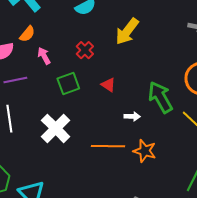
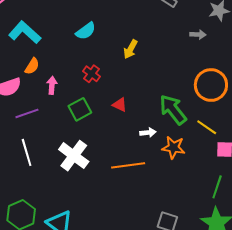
yellow arrow: (127, 31) -> (130, 49), size x0.7
pink arrow: (44, 56) -> (52, 85), turned 42
orange star: (145, 151) -> (173, 148), moved

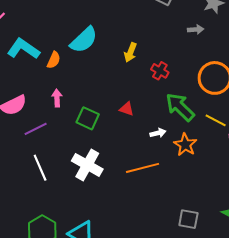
cyan semicircle: (86, 31) -> (84, 40), size x1.4
orange semicircle: (32, 66) -> (54, 60), moved
red cross: (91, 74) -> (160, 71), moved
green square: (80, 109) -> (88, 118), turned -30
orange star: (173, 148) -> (185, 145), turned 30

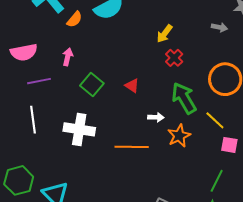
yellow arrow: (130, 52) -> (165, 34), moved
white cross: (87, 165) -> (79, 129), turned -36

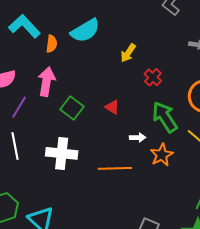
orange semicircle: (75, 19) -> (52, 44), turned -30
yellow arrow: (165, 34) -> (128, 53), moved
pink arrow: (68, 57) -> (46, 82), size x1.6
purple line: (39, 81) -> (19, 107), turned -45

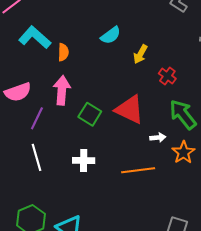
cyan semicircle: (85, 31) -> (111, 35), moved, size x0.7
red triangle: (112, 107) -> (130, 110), size x2.0
white cross: (62, 153) -> (84, 160), size x0.7

